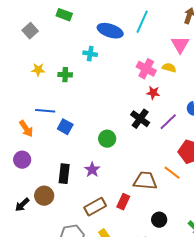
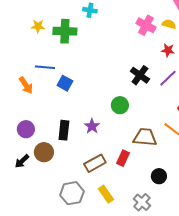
green cross: (65, 75) -> (65, 31), size x1.6
red star: (153, 93) -> (168, 50), moved
green circle: (107, 139) -> (120, 105), moved
purple circle: (22, 160) -> (26, 129), moved

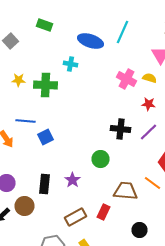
black cross: (140, 75) -> (120, 129), turned -30
blue square: (65, 83) -> (46, 137), turned 35

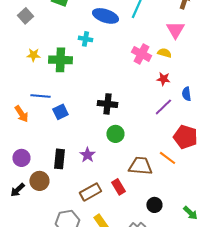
black cross: (120, 129) -> (107, 104), moved
red rectangle: (104, 212) -> (118, 187), turned -56

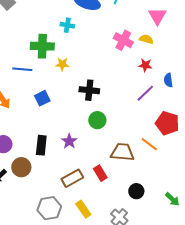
yellow star: (33, 55) -> (62, 64), moved
blue line: (40, 96) -> (22, 69), moved

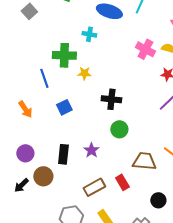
blue line: (22, 69) -> (44, 78), turned 66

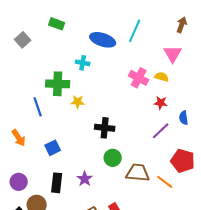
blue square: (64, 107) -> (53, 148), moved
brown trapezoid: (144, 161) -> (138, 173), moved

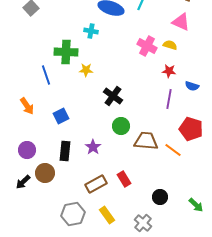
pink triangle: (173, 54) -> (181, 22), turned -36
blue semicircle: (184, 118) -> (192, 86), turned -64
black cross: (105, 128) -> (113, 96), turned 30
purple line: (161, 131) -> (169, 99), turned -36

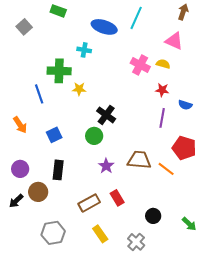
green circle: (121, 126) -> (94, 136), moved
purple star: (93, 147) -> (106, 166), moved
gray hexagon: (73, 214) -> (53, 233), moved

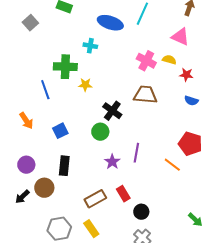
red star: (162, 90) -> (186, 75), moved
purple line: (162, 118) -> (136, 153), moved
brown trapezoid: (139, 160) -> (145, 95), moved
black circle: (153, 216) -> (141, 212), moved
yellow rectangle: (100, 234) -> (91, 229), moved

